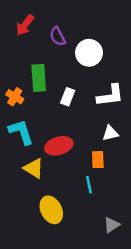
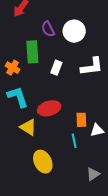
purple semicircle: (58, 36) -> (48, 29), moved
white triangle: (110, 133) -> (97, 130), moved

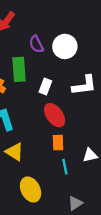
red ellipse: (49, 108) -> (55, 115), moved, turned 70
orange rectangle: (81, 120) -> (58, 143), moved
gray triangle: (93, 174) -> (75, 203), moved

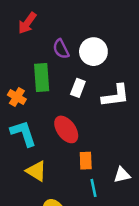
white rectangle: (45, 87) -> (78, 88), moved
red ellipse: (55, 115) -> (66, 129), moved

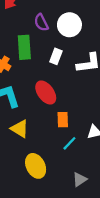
cyan line: (93, 188) -> (69, 143), turned 56

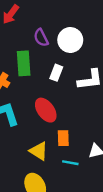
yellow triangle: (20, 129) -> (39, 151), moved
cyan line: (69, 143) -> (70, 163), turned 56

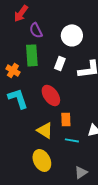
purple semicircle: (41, 38) -> (36, 30), moved

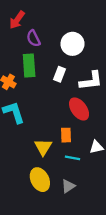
red ellipse: (51, 95) -> (79, 109), moved
yellow triangle: (45, 130) -> (43, 147), turned 30
gray triangle: (81, 172) -> (68, 186), moved

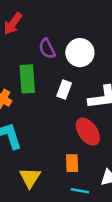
purple semicircle: (33, 38) -> (47, 49), moved
yellow triangle: (43, 147) -> (30, 178), moved

